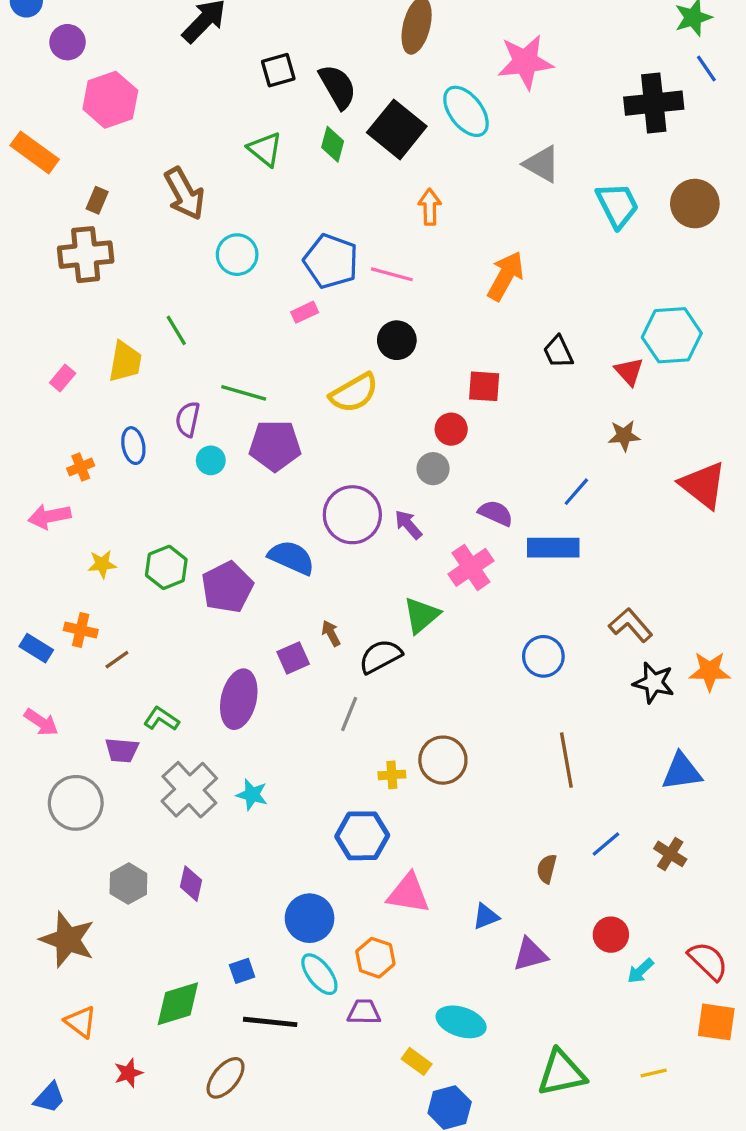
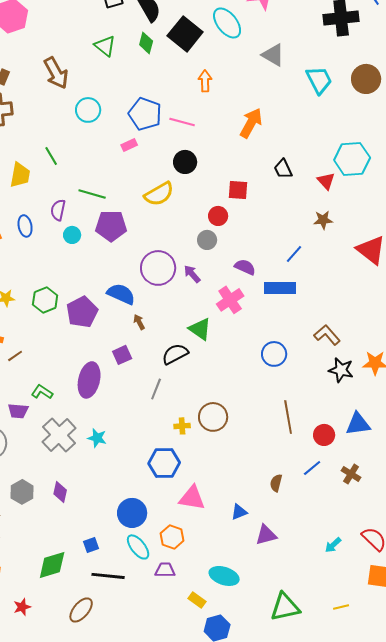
green triangle: (422, 615) -> (200, 329), turned -45
brown arrow: (331, 633) -> (139, 322), moved
red circle: (611, 935) -> (324, 435), moved

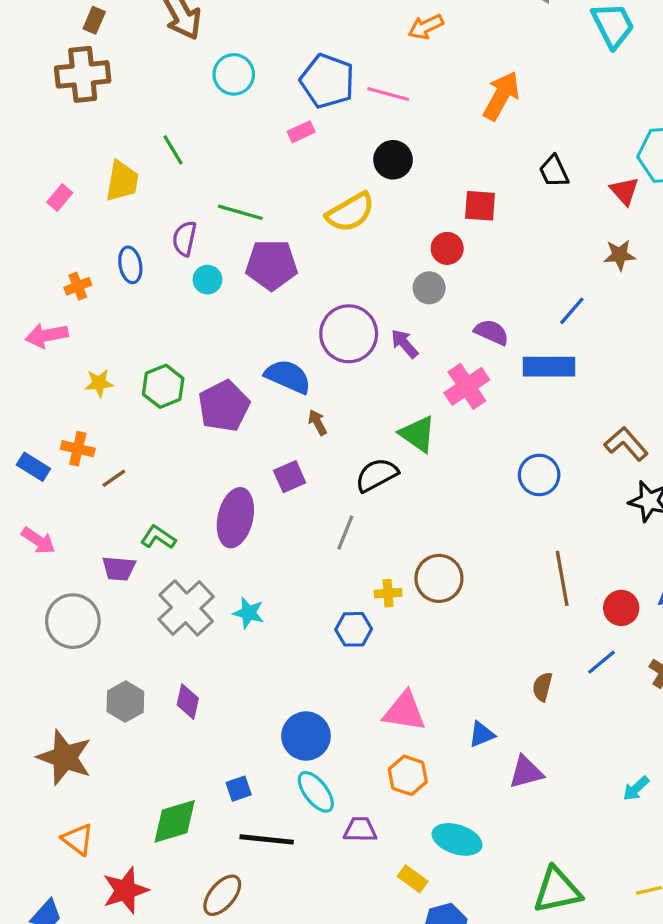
orange arrow: (205, 81) -> (426, 27), turned -115
blue hexagon: (164, 463) -> (354, 629), moved, size x0.7
orange hexagon: (172, 537) -> (408, 775), moved
red star: (22, 607) -> (125, 890), size x1.6

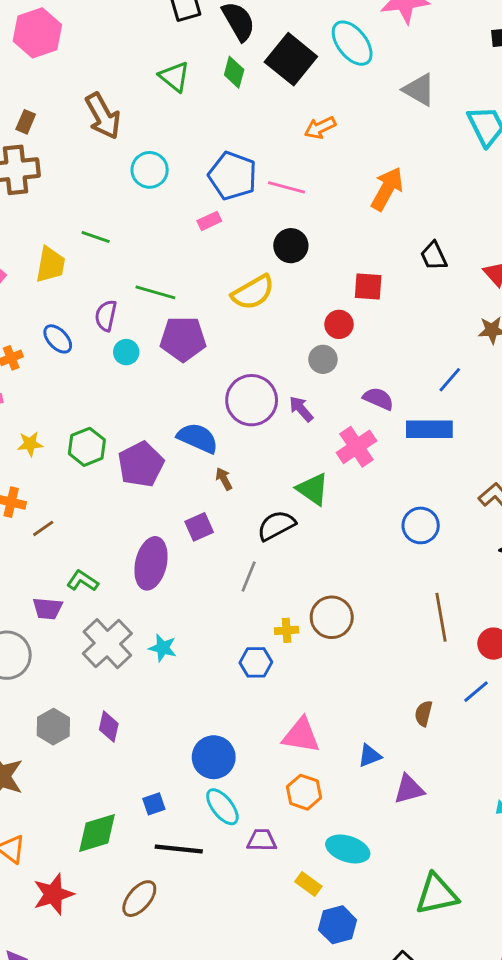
green line: (173, 150) -> (96, 237), turned -40
blue ellipse: (130, 265) -> (58, 339), turned -32

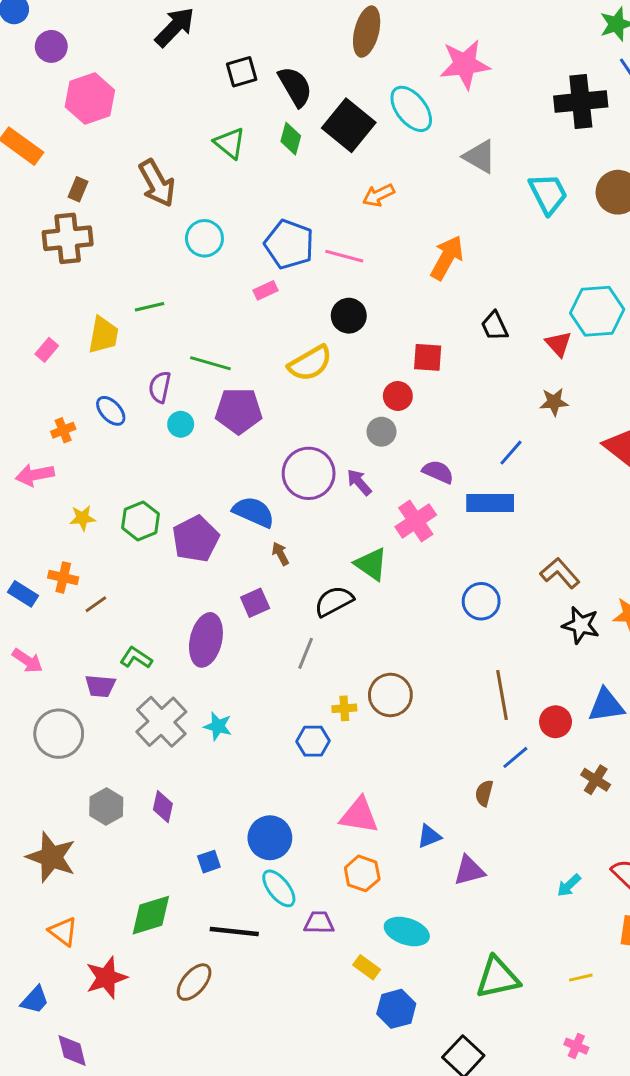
green line: (96, 237) -> (149, 307), turned -32
blue line: (476, 692) -> (515, 757), moved
blue square: (154, 804) -> (209, 862), moved

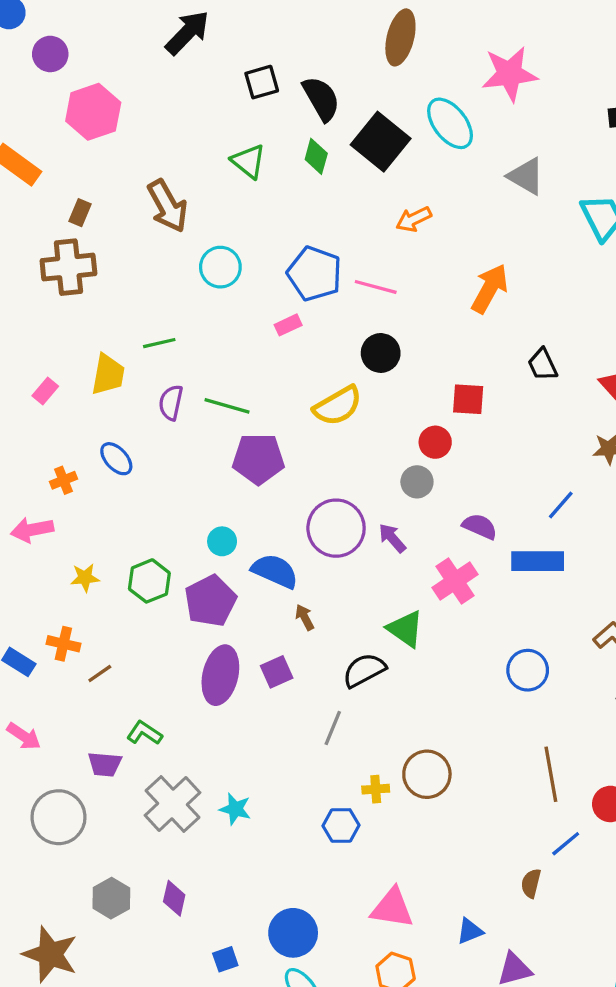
purple semicircle: (160, 387) -> (171, 403), moved
cyan circle: (181, 424) -> (222, 541), moved
purple ellipse: (206, 640) -> (220, 675), moved

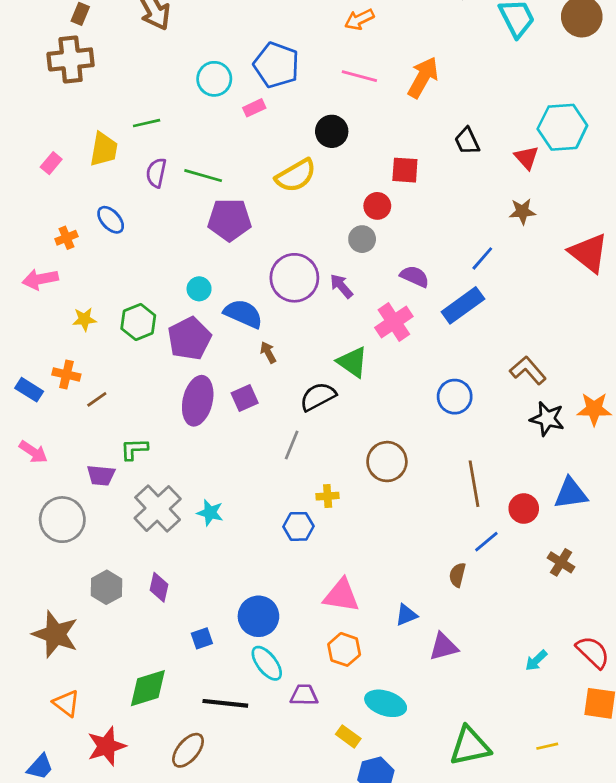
cyan circle: (220, 267) -> (214, 79), moved
pink line: (376, 287) -> (359, 76), moved
blue rectangle: (538, 561) -> (463, 305), turned -36
green L-shape: (144, 733) -> (134, 449), turned -36
brown circle: (427, 774) -> (387, 462), moved

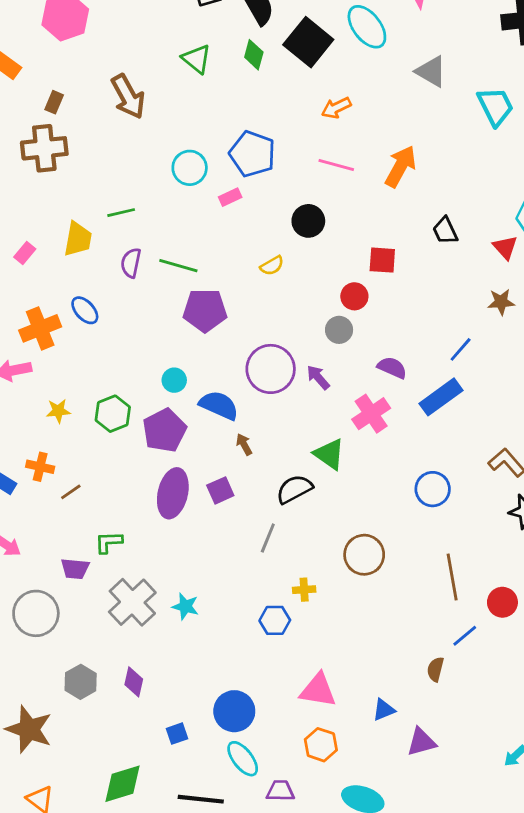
yellow semicircle: (296, 176) -> (272, 266), size x0.6
orange cross: (66, 238) -> (40, 328), size x1.8

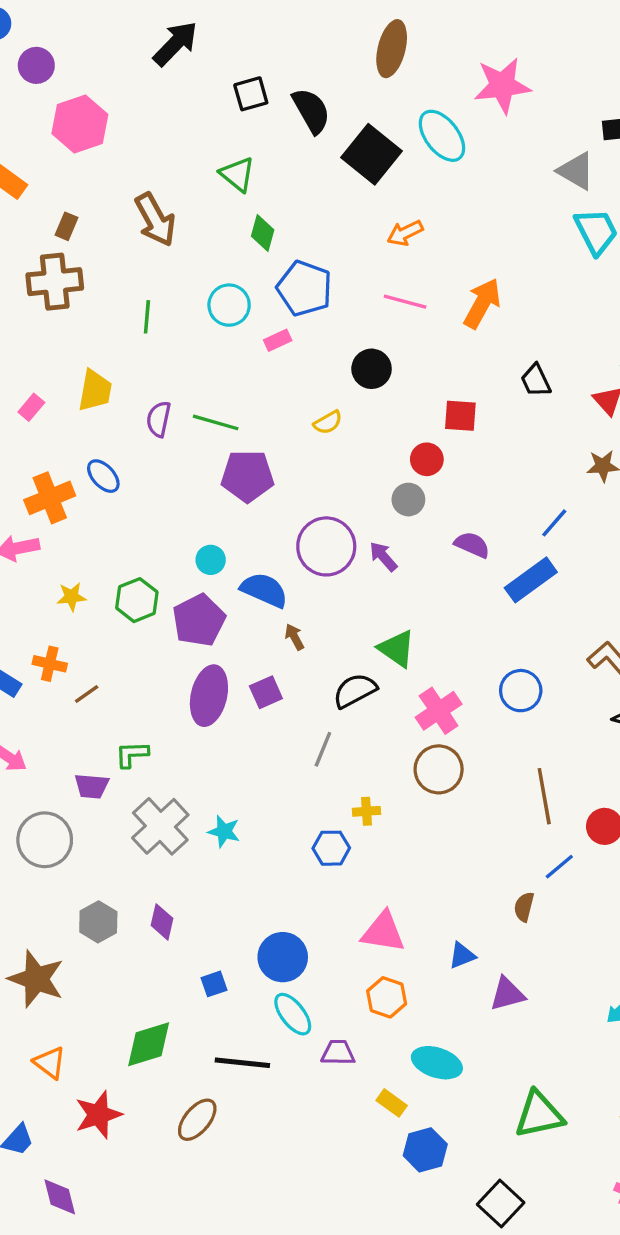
green diamond: (254, 55) -> (263, 233), moved
gray triangle: (431, 71) -> (576, 171), moved
green line: (121, 213) -> (147, 317), moved, turned -72
pink cross: (371, 414) -> (439, 711), moved

